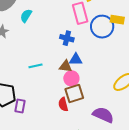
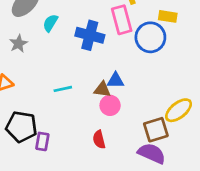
yellow rectangle: (117, 20) -> (168, 16), moved
blue cross: (67, 38) -> (90, 35), moved, size x1.5
brown square: (74, 93) -> (156, 130), moved

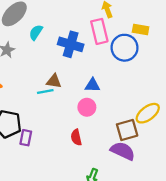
brown triangle: (102, 89) -> (54, 81), moved

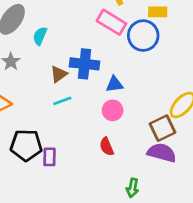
pink rectangle: (99, 31) -> (111, 22), turned -35
blue cross: (71, 44) -> (85, 64), moved
brown triangle: (54, 81) -> (59, 74), moved, turned -35

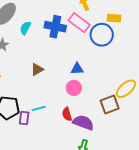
blue cross: (85, 64) -> (55, 27), moved
brown triangle: (59, 74) -> (37, 69), moved
cyan line: (62, 101) -> (39, 108), moved
purple semicircle: (162, 153) -> (83, 123), moved

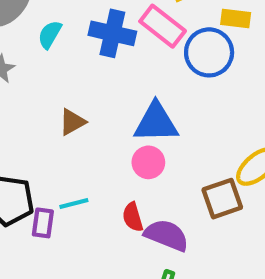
blue triangle: (77, 69) -> (156, 122), size x1.6

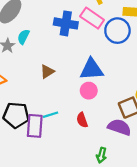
cyan semicircle: (50, 35) -> (23, 37), moved
purple rectangle: (43, 223) -> (35, 126), size x1.5
purple semicircle: (167, 235) -> (119, 127), moved

